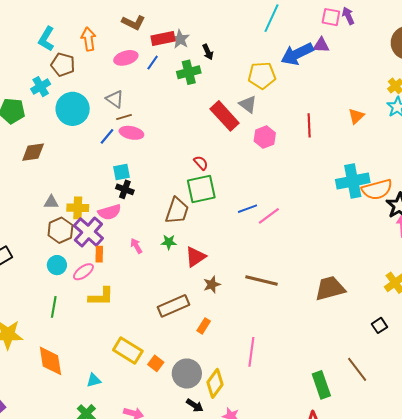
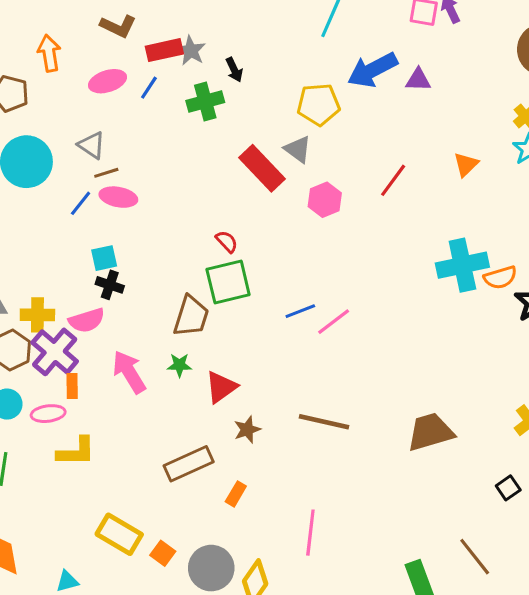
purple triangle: (321, 45) -> (418, 80), moved
red line: (309, 125) -> (393, 180), turned 40
orange semicircle: (377, 189) -> (500, 277), size x0.7
pink arrow: (136, 246) -> (129, 372), size x1.8
pink ellipse: (83, 272) -> (48, 414), turned 30

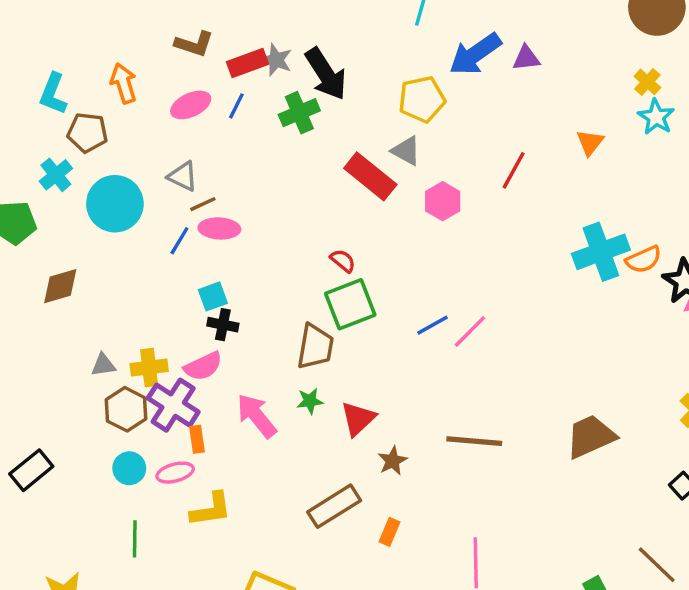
black arrow: (234, 70) -> (326, 74), size x2.0

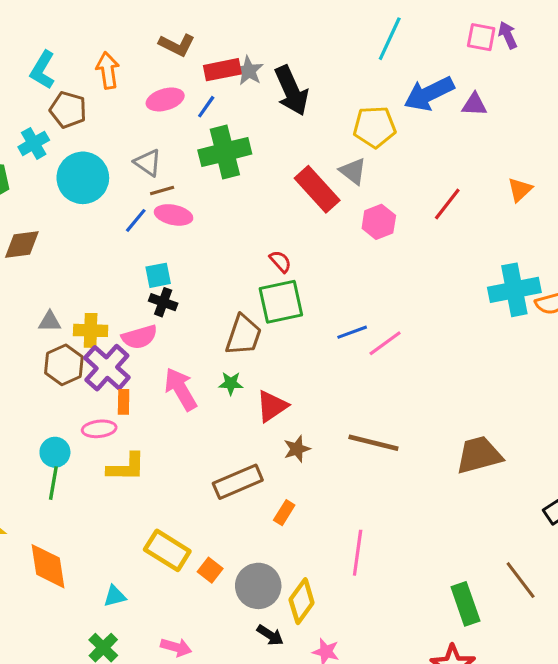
green cross: (299, 113) -> (225, 152), moved, size x1.4
cyan circle: (129, 468) -> (55, 452), moved

